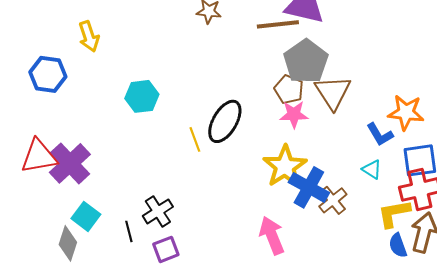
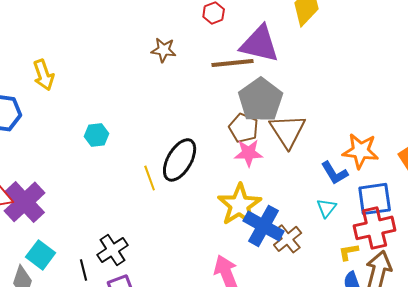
cyan hexagon: (142, 96) -> (97, 135), size x0.7
cyan triangle: (372, 169) -> (327, 208), turned 35
yellow L-shape: (394, 213) -> (349, 252), size x0.6

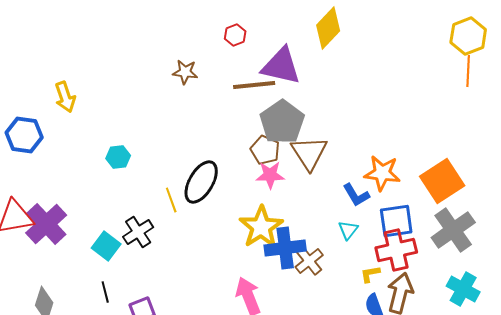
blue cross: (264, 226) -> (285, 248), turned -36
black cross: (113, 250) -> (138, 232), moved
cyan square: (41, 255) -> (106, 246), moved

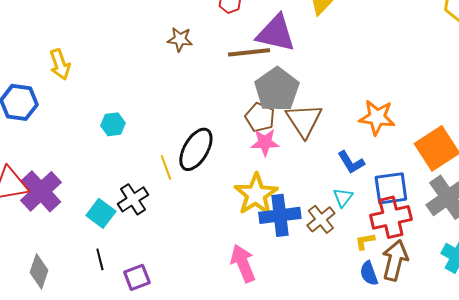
orange star: (382, 173) -> (377, 117), moved
brown cross: (309, 261) -> (321, 219), moved

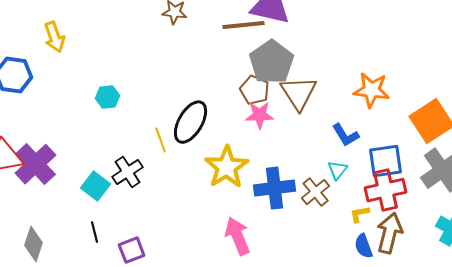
yellow star: (256, 194) -> (227, 167), moved

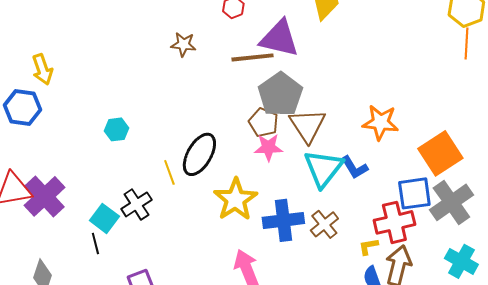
yellow arrow: (55, 37) -> (42, 69), moved
blue square: (386, 161) -> (414, 193), moved
cyan triangle: (338, 170) -> (323, 168), moved, size x2.0
black line: (95, 232) -> (95, 243), moved

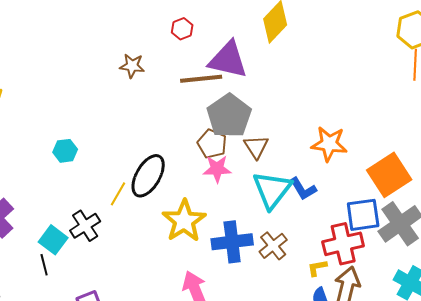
brown triangle: (307, 125) -> (256, 147), size x0.7
yellow line: (169, 172) -> (118, 194), turned 50

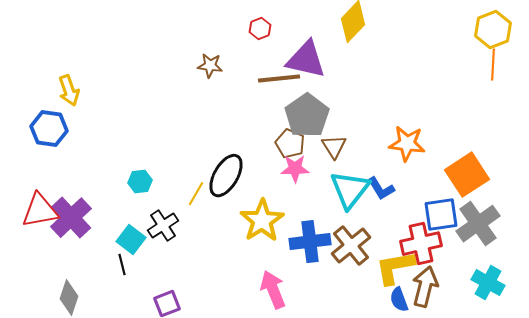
cyan hexagon: (65, 151) -> (140, 182), moved
brown cross: (273, 246) -> (351, 246), size x1.4
yellow L-shape: (317, 268) -> (395, 268), size x2.0

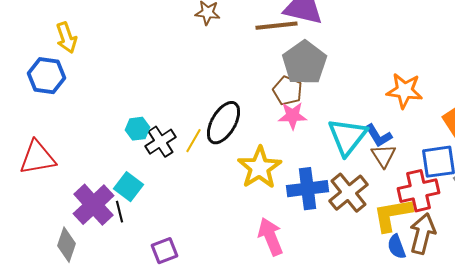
brown triangle: (334, 147) -> (384, 156), moved
purple cross: (71, 218) -> (94, 205), moved
black cross: (163, 226) -> (160, 142), moved

